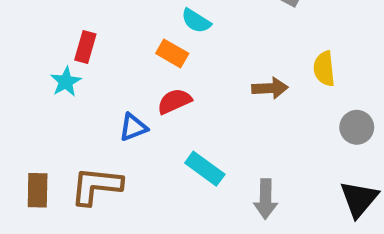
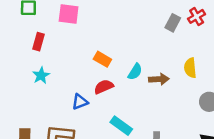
cyan semicircle: (196, 21) -> (135, 72), moved, turned -90
red rectangle: (85, 47) -> (38, 42), moved

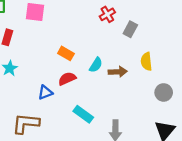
red cross: (197, 16) -> (107, 14), moved
gray rectangle: (173, 23) -> (130, 29), moved

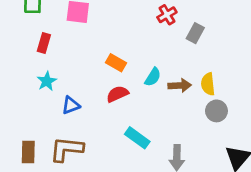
yellow semicircle: (146, 61) -> (208, 84), moved
blue triangle: (45, 92) -> (71, 105), moved
gray circle: (164, 92) -> (216, 111), moved

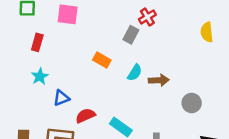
gray rectangle: (195, 33) -> (131, 35), moved
yellow semicircle: (208, 84) -> (207, 32), moved
red semicircle: (117, 94) -> (85, 116), moved

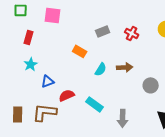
red cross: (147, 17) -> (132, 33), moved, turned -32
gray rectangle: (131, 35) -> (103, 31), turned 40
cyan semicircle: (135, 73) -> (101, 69), moved

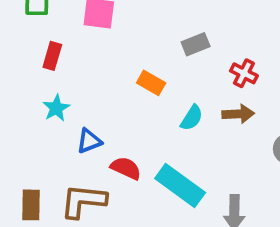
red cross: (132, 33) -> (244, 73), moved
red semicircle: (67, 95) -> (126, 168), turned 49
cyan rectangle: (95, 104) -> (180, 186), size x1.4

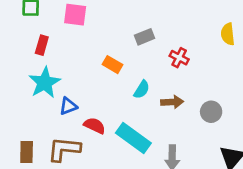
cyan star: (56, 108) -> (45, 83), size x1.6
brown arrow: (238, 114) -> (172, 102), moved

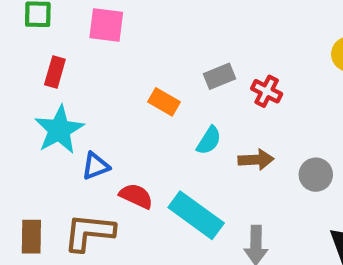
gray rectangle: (144, 37) -> (220, 76), moved

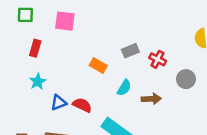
cyan star: (59, 130) -> (38, 82), size x0.6
gray circle: (316, 175) -> (186, 79), moved
red semicircle: (136, 196) -> (82, 105), moved

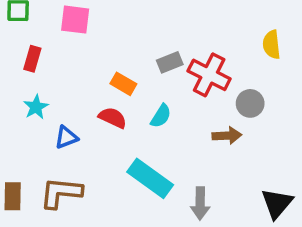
red cross: (158, 59) -> (209, 75), size x1.6
brown arrow: (151, 99) -> (227, 136), moved
red semicircle: (82, 105) -> (113, 118), moved

